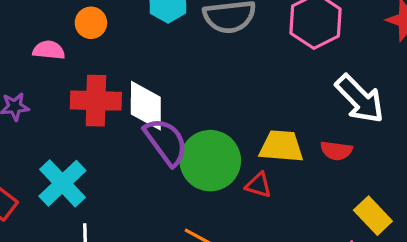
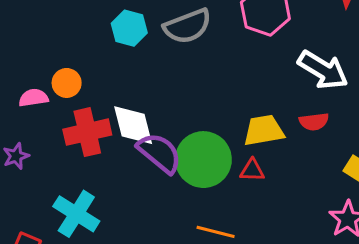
orange circle: (91, 23) -> (67, 83), moved

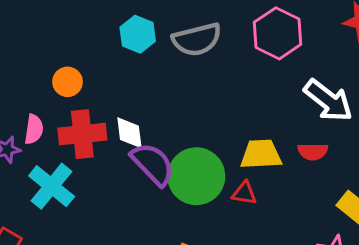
pink semicircle: (33, 98) -> (34, 129), moved, turned 100
white diamond: (133, 125) -> (129, 133), size x0.7
cyan cross: (76, 214) -> (52, 186), moved

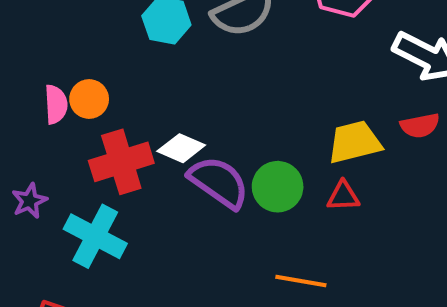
pink semicircle: (34, 129) -> (56, 104), moved
white diamond: (129, 133) -> (181, 148), turned -48
green circle: (196, 176) -> (278, 187), size x0.7

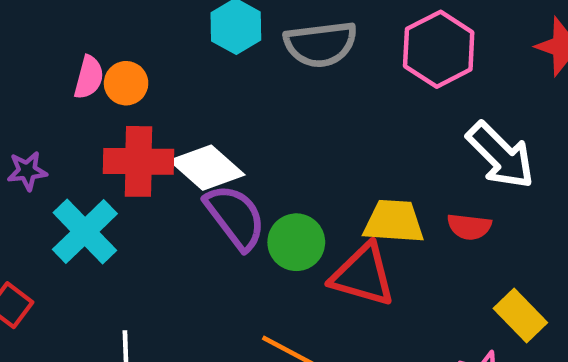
white diamond: (181, 148) -> (207, 168), size x1.4
red triangle: (343, 196) -> (363, 275), size x1.8

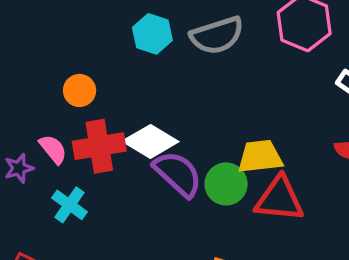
pink semicircle: (89, 77) -> (53, 149), moved, turned -44
yellow trapezoid: (394, 222) -> (260, 157), moved
cyan cross: (85, 232) -> (69, 205), size x0.7

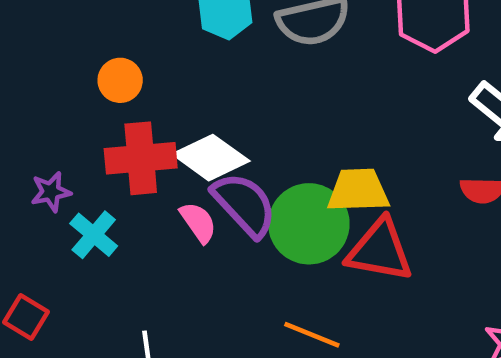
pink semicircle: (53, 149) -> (198, 222), moved
purple star: (19, 168) -> (51, 192), moved
green circle: (226, 184) -> (309, 224), size x1.4

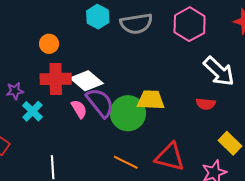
red triangle: (380, 250) -> (170, 157), moved

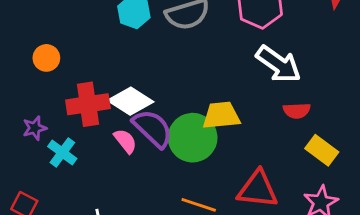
orange circle: (49, 44) -> (46, 58), moved
white arrow: (219, 71) -> (278, 64), moved
yellow rectangle: (230, 143) -> (322, 150), moved

